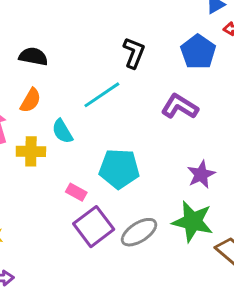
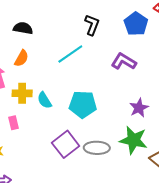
cyan semicircle: (62, 131) -> (44, 100), moved
pink rectangle: (76, 192) -> (13, 123), moved, turned 48
gray ellipse: (139, 232) -> (97, 148), turned 35

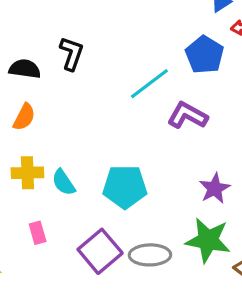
black L-shape: (92, 25) -> (71, 54), moved
cyan line: (70, 54) -> (149, 84), moved
pink rectangle: (13, 123) -> (38, 233), moved

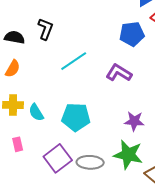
blue pentagon: (205, 55) -> (132, 34), turned 30
cyan line: (149, 84) -> (74, 61), moved
purple star: (215, 188) -> (134, 121), turned 30

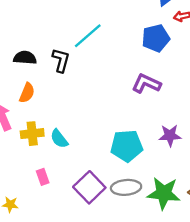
black L-shape: (45, 29) -> (61, 60), moved
cyan line: (74, 61) -> (88, 36), moved
cyan pentagon: (76, 117) -> (127, 146), moved
green star: (128, 155) -> (164, 193), moved

